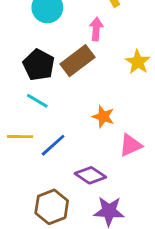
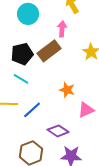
black pentagon: (39, 65) -> (22, 54), turned 30

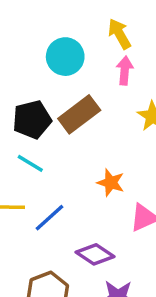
cyan circle: (28, 14) -> (65, 57), moved
pink arrow: (62, 29) -> (125, 71), moved

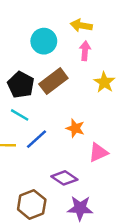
yellow arrow: (119, 34) -> (81, 25), turned -50
black pentagon: (32, 120) -> (21, 85), turned -30
blue line: (49, 218) -> (37, 139), moved

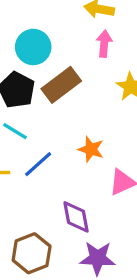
cyan circle: (44, 41) -> (33, 47), moved
purple diamond: (64, 178) -> (76, 217), turned 45

